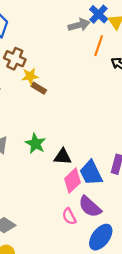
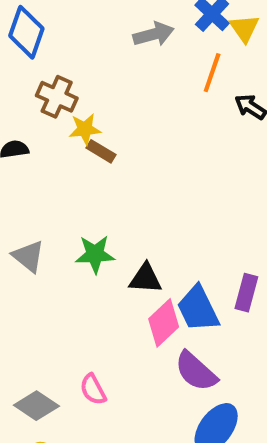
gray arrow: (79, 25) -> (154, 34), moved
green star: (35, 144) -> (95, 254), turned -30
pink semicircle: (69, 216) -> (93, 389), moved

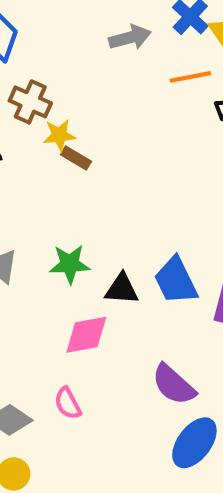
orange line: (212, 73) -> (190, 77), turned 60
blue trapezoid: (198, 309) -> (176, 281), moved
pink diamond: (164, 323) -> (86, 335), moved, turned 33

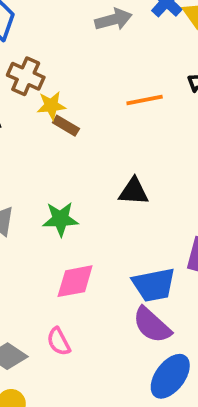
orange line: (190, 77) -> (145, 100), moved
blue trapezoid: (176, 281) -> (154, 285), moved, turned -75
black triangle: (122, 289) -> (134, 191), moved

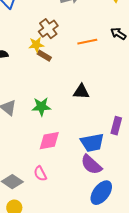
brown cross: (26, 76) -> (48, 29), moved, turned 30

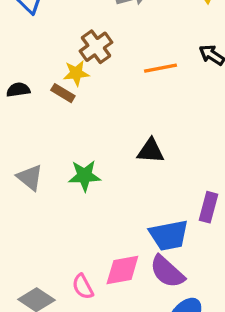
brown rectangle: (44, 56) -> (63, 93), moved
pink diamond: (49, 141) -> (122, 270), moved

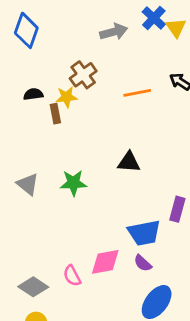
black semicircle: (18, 90) -> (33, 94), moved
brown rectangle: (63, 93) -> (55, 114), turned 48
purple semicircle: (167, 272) -> (143, 263), size x0.6

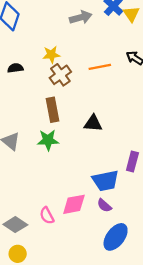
brown cross: (83, 75) -> (60, 75), moved
yellow star: (67, 97) -> (51, 55), moved
brown rectangle: (55, 114) -> (52, 110), moved, size x1.5

